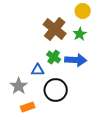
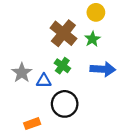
blue arrow: (76, 60) -> (103, 69), moved
gray star: (19, 86) -> (22, 73), moved

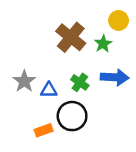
yellow circle: (96, 12) -> (119, 20), moved
green cross: (62, 66) -> (80, 82), moved
orange rectangle: (32, 124) -> (44, 130), moved

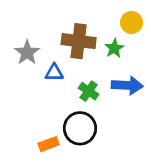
brown cross: (71, 37) -> (79, 41), turned -32
gray star: (24, 81) -> (27, 53), moved
blue triangle: (49, 90) -> (54, 73), moved

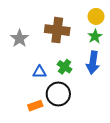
green star: (114, 48) -> (95, 36), moved
blue triangle: (54, 73) -> (39, 72), moved
blue arrow: (127, 85) -> (93, 63), turned 95

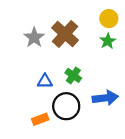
brown cross: (57, 30) -> (65, 34), turned 35
gray star: (20, 38) -> (34, 38), moved
blue arrow: (93, 63) -> (105, 98), moved, turned -105

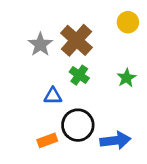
green star: (108, 41) -> (127, 78), moved
green cross: (73, 75) -> (79, 75), moved
blue arrow: (105, 98) -> (115, 140), moved

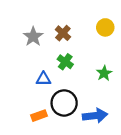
yellow circle: (128, 22) -> (105, 27), moved
brown cross: (76, 40) -> (63, 33), size x0.6
green star: (127, 78) -> (104, 73), moved

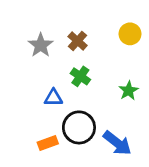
blue arrow: (95, 116) -> (117, 143), turned 45

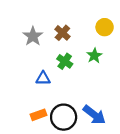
green star: (129, 91) -> (94, 56), moved
black circle: (79, 127) -> (64, 117), moved

